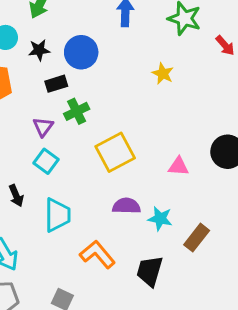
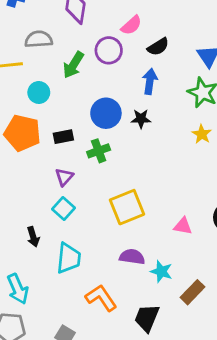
black star: (39, 50) -> (141, 119), moved
yellow star: (163, 74) -> (202, 134), moved
black rectangle: (56, 84) -> (63, 137), moved
green cross: (77, 111) -> (99, 151), moved

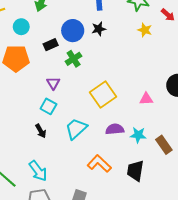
black rectangle: (63, 137) -> (51, 45), moved
cyan square: (64, 209) -> (48, 106), moved
cyan trapezoid: (69, 258) -> (76, 129), moved, turned -125
brown rectangle: (193, 292) -> (164, 145), turned -66

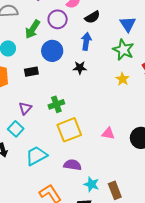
blue circle: (73, 31) -> (52, 51), moved
green cross: (74, 59) -> (56, 104), moved
pink triangle: (146, 99) -> (108, 133), moved
cyan star: (138, 135) -> (91, 184), moved

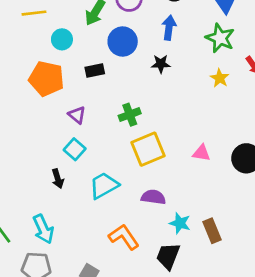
purple triangle: (25, 108) -> (77, 115), moved, turned -32

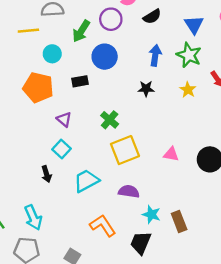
blue arrow: (169, 28) -> (155, 55), moved
black star: (161, 64) -> (146, 89), moved
green cross: (130, 115) -> (110, 120), turned -30

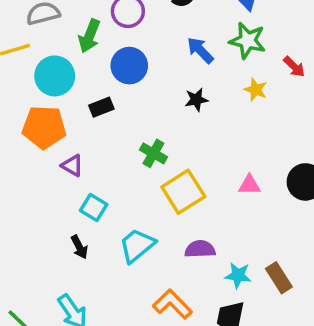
cyan circle: (52, 54) -> (55, 76), size x1.5
blue arrow: (155, 55) -> (200, 50), turned -42
purple triangle: (64, 119) -> (72, 166), moved

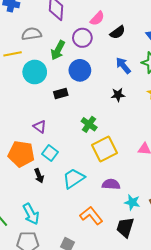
orange pentagon: (44, 127) -> (21, 154), moved

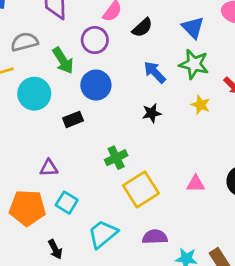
green arrow: (58, 50) -> (63, 61), turned -54
green cross: (89, 124) -> (116, 158), turned 35
purple triangle: (40, 127) -> (49, 168), turned -32
black arrow: (39, 176) -> (55, 249), moved

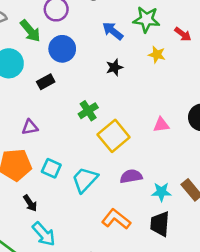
cyan square: (67, 203) -> (51, 168), moved
black arrow: (55, 249) -> (30, 203), moved

